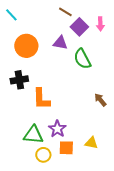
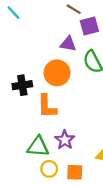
purple square: (79, 27) -> (89, 26), turned 30
orange circle: (26, 46) -> (57, 73), moved
orange square: (66, 148) -> (75, 172), moved

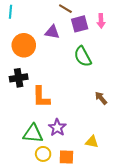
cyan line: (13, 13) -> (11, 12), turned 48
purple triangle: (68, 44) -> (52, 32), moved
orange circle: (57, 73) -> (24, 45), moved

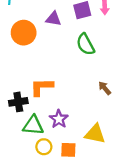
black cross: (19, 78) -> (18, 102), moved
orange L-shape: (41, 97) -> (42, 87), turned 90
yellow triangle: (92, 142) -> (95, 134), size x1.5

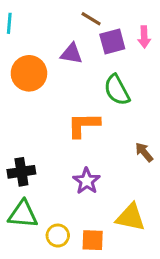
orange L-shape: (42, 87) -> (84, 125), moved
purple star: (59, 119) -> (87, 181), moved
green triangle: (33, 125) -> (23, 214), moved

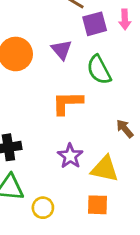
purple triangle: (71, 54) -> (62, 50), moved, turned 40
yellow triangle: (131, 217) -> (105, 169), moved
orange square: (93, 240) -> (97, 205), moved

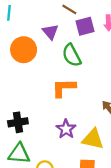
purple triangle: (62, 50) -> (50, 32), moved
green semicircle: (99, 70) -> (72, 55), moved

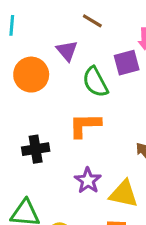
purple square: (85, 26) -> (127, 63), moved
black cross: (18, 122) -> (36, 149), moved

